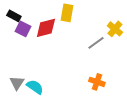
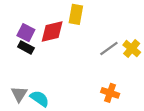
black rectangle: (14, 16) -> (26, 47), moved
yellow cross: (115, 29) -> (132, 49), moved

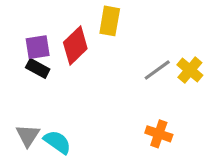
red diamond: (52, 32) -> (75, 45), turned -30
purple square: (26, 33) -> (38, 47), turned -36

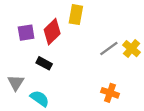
black rectangle: (38, 68) -> (44, 63), moved
gray triangle: (28, 135) -> (16, 83), moved

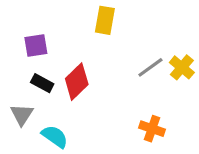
red diamond: (52, 32) -> (77, 82), moved
black rectangle: (44, 63) -> (42, 83), moved

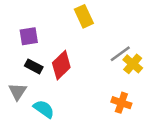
yellow rectangle: (105, 20) -> (84, 16), turned -35
yellow cross: (182, 67) -> (133, 64), moved

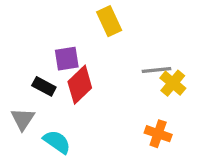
purple square: (29, 36) -> (67, 59), moved
gray line: (120, 54) -> (156, 70), turned 30

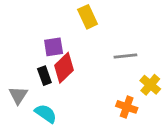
yellow cross: (173, 83) -> (150, 85), moved
black rectangle: (44, 86) -> (44, 76), moved, turned 42

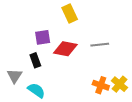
red diamond: (64, 68) -> (65, 49), moved, turned 55
yellow cross: (150, 85) -> (120, 84), moved

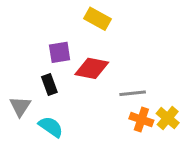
yellow rectangle: (70, 13) -> (98, 19), turned -36
gray line: (100, 45) -> (133, 93), moved

